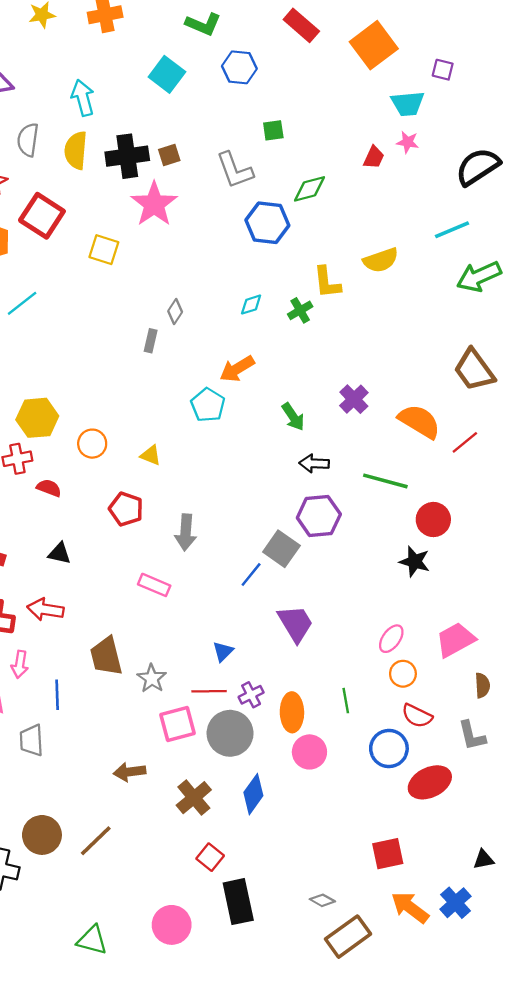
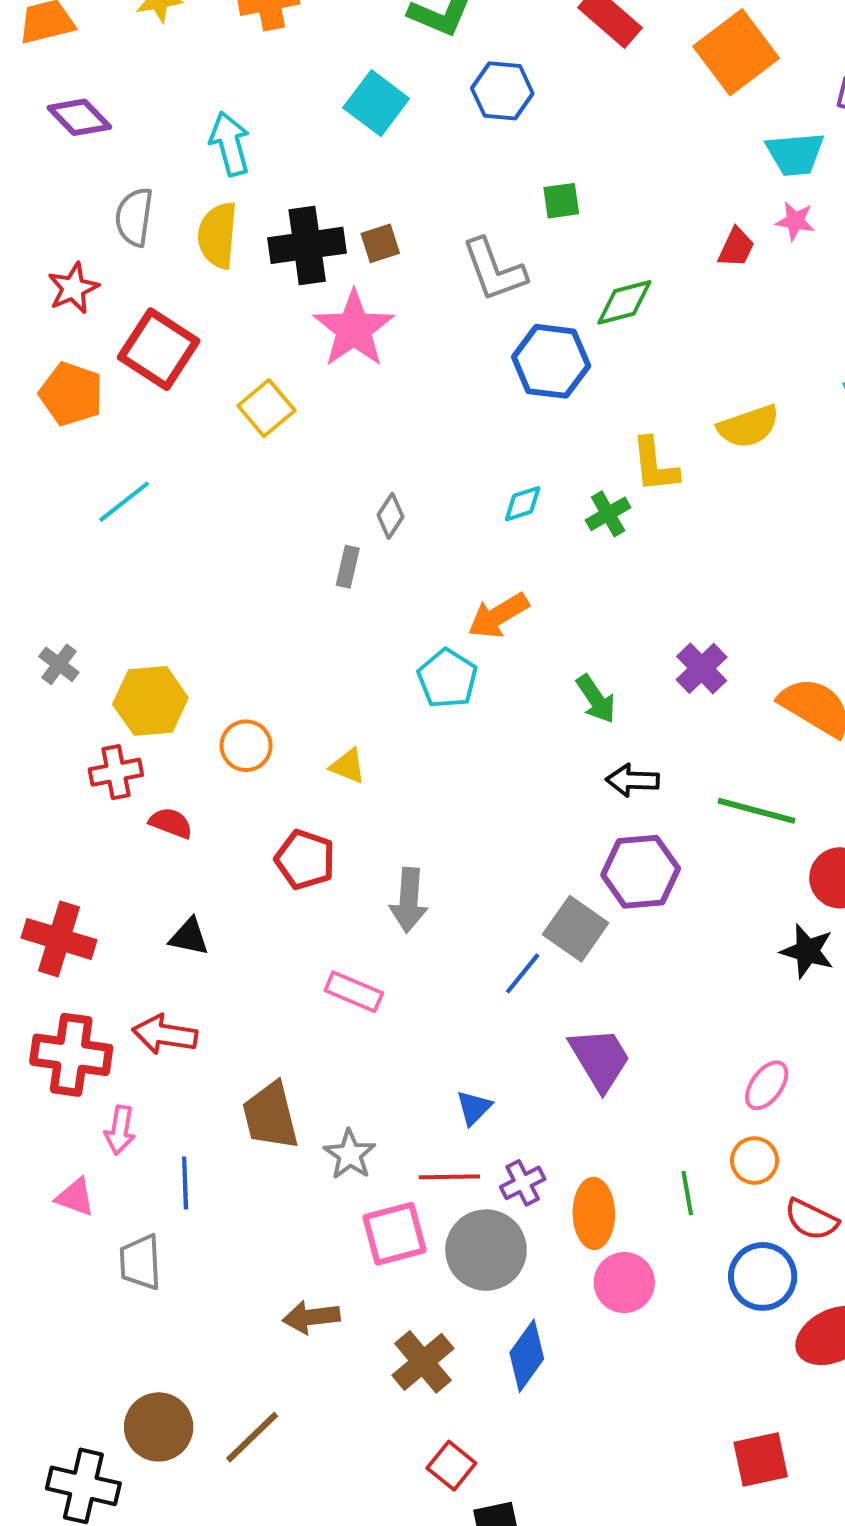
yellow square: (104, 250) -> (266, 408), turned 32
orange circle: (403, 674) -> (754, 1161), moved

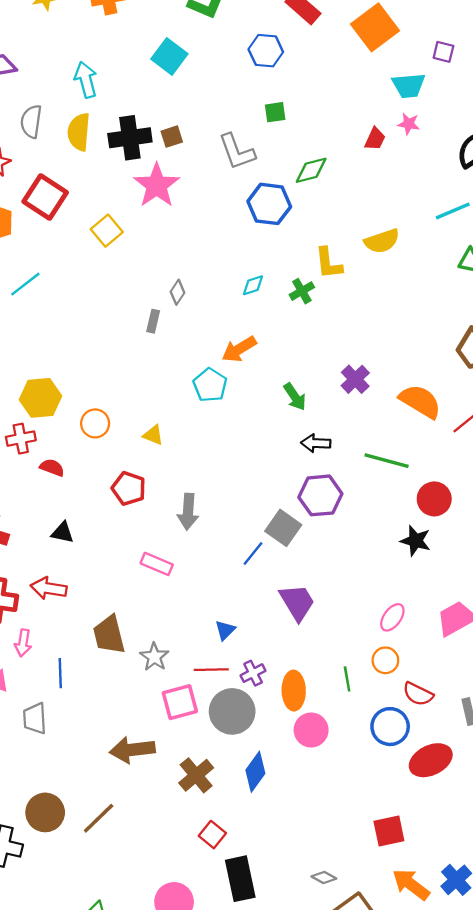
blue hexagon: (502, 91) -> (266, 51), moved
brown arrow: (311, 1317) -> (132, 750), size x1.4

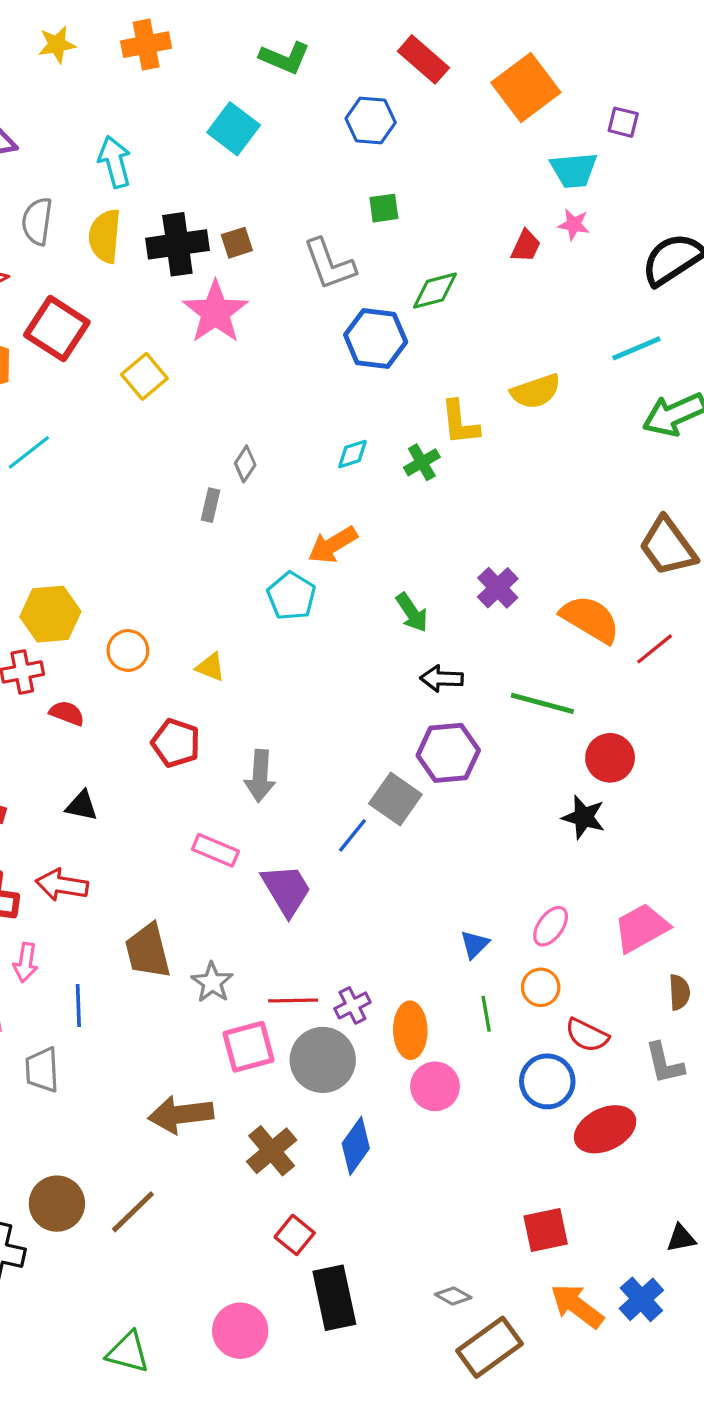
purple trapezoid: (297, 602) -> (286, 890), moved
blue triangle: (225, 630) -> (475, 944), moved

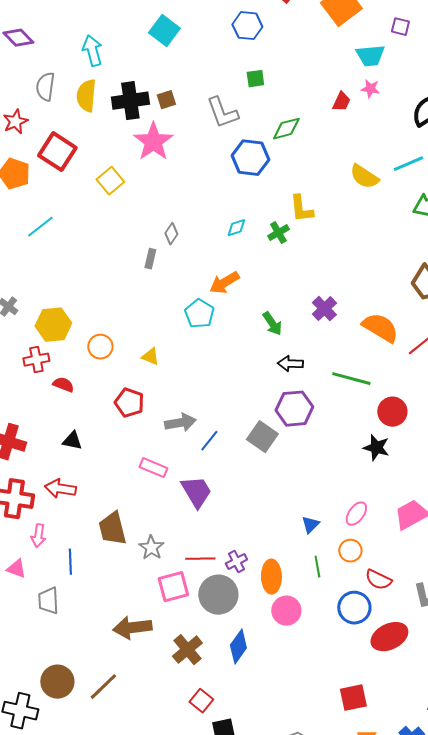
yellow semicircle: (536, 391) -> (364, 177), moved, turned 52
gray arrow: (260, 776) -> (180, 423), turned -104
blue line: (352, 835) -> (209, 441), moved

